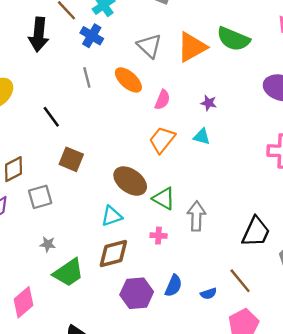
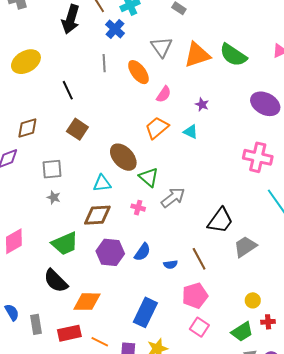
gray square: (40, 197) -> (52, 169), moved
gray arrow: (196, 216) -> (173, 197), turned 40
gray star: (48, 244) -> (54, 197), moved
green trapezoid: (68, 273) -> (65, 244), moved

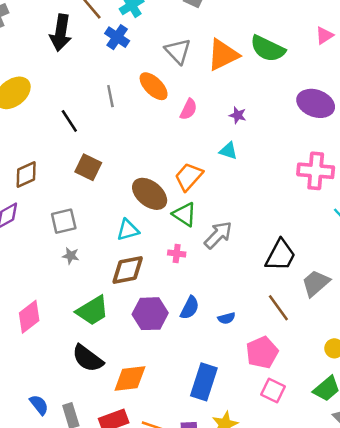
gray line: (104, 63) -> (110, 96), moved
orange trapezoid: (157, 128) -> (189, 177), moved
brown line: (199, 259) -> (278, 308), moved

